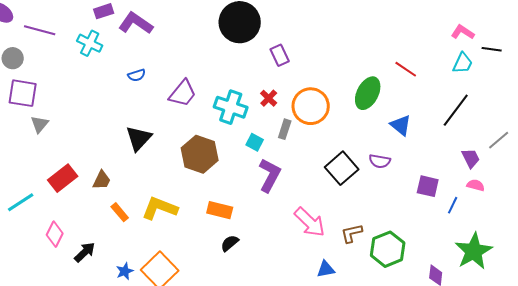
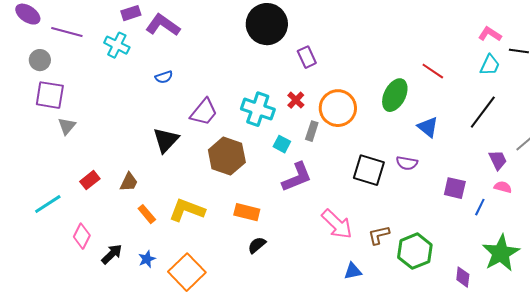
purple trapezoid: (183, 93) -> (204, 112), moved
black square: (342, 168) -> (369, 170), turned -32
purple L-shape: (270, 175) -> (297, 177), turned 40
red rectangle: (63, 178) -> (90, 180), size x0.7
blue star: (125, 271) -> (147, 259), moved

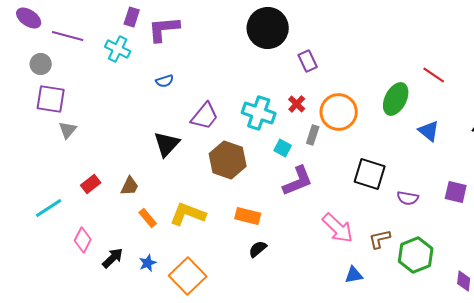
purple rectangle: (131, 13) -> (132, 17), turned -54
purple L-shape: (163, 25) -> (164, 29), turned -40
purple semicircle: (407, 163) -> (408, 198), moved

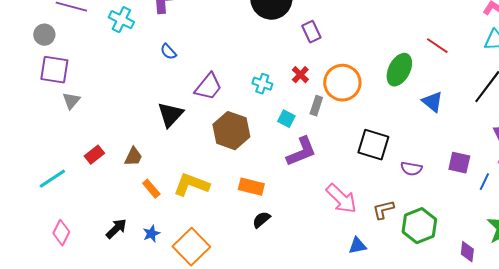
blue semicircle: (165, 81) -> (168, 52), turned 66
cyan cross: (259, 113) -> (262, 84), size x0.6
pink diamond: (83, 240) -> (61, 233), moved

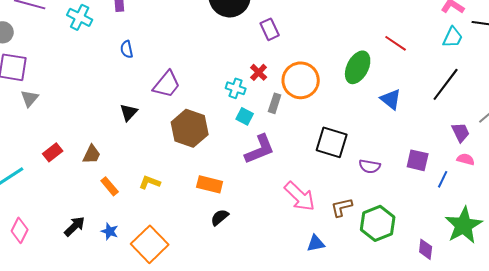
blue semicircle: (168, 52) -> (127, 49), turned 30
cyan cross: (262, 84) -> (236, 88), moved
black triangle: (170, 115) -> (129, 112), size x0.7
yellow L-shape: (191, 185) -> (150, 182), size x0.6
blue star: (151, 234) -> (110, 231), turned -30

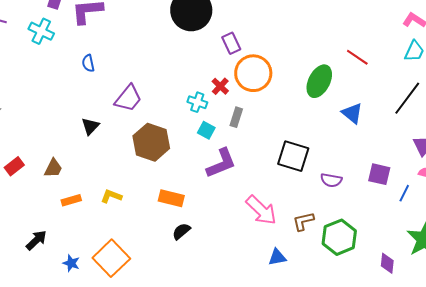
orange circle: (301, 80) -> (253, 73), moved
orange rectangle: (110, 186) -> (71, 200), turned -66
blue star: (110, 231) -> (71, 263), moved

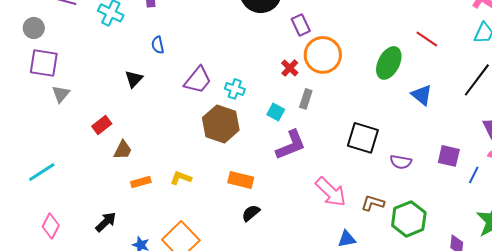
cyan cross: (197, 102) -> (235, 89), moved
black triangle: (90, 126) -> (134, 79), moved
red rectangle: (14, 166) -> (102, 125), moved
brown L-shape: (303, 221) -> (373, 203), turned 30

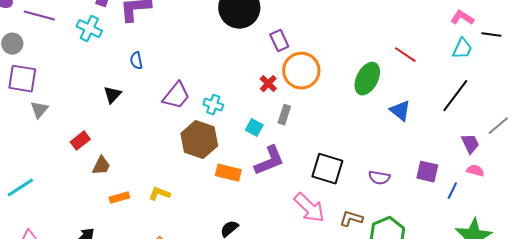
black square: (363, 138) -> (327, 169), moved
orange rectangle: (241, 180) -> (228, 173), moved

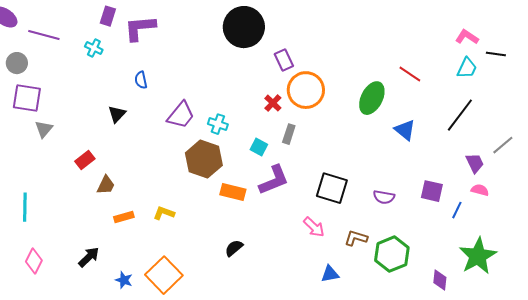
cyan cross: (89, 29) -> (94, 48), size x0.7
cyan line: (20, 188) -> (25, 207), turned -56
pink arrow: (309, 208) -> (314, 227), size x0.7

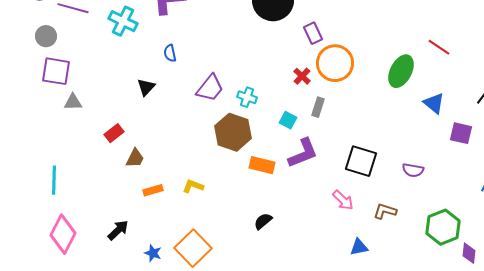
cyan cross: (94, 48) -> (123, 21), size x1.6
gray triangle: (44, 129) -> (73, 102), turned 48
purple square: (432, 191) -> (461, 133), moved
green hexagon: (392, 254) -> (443, 227), moved
pink diamond: (34, 261) -> (63, 234), size x1.5

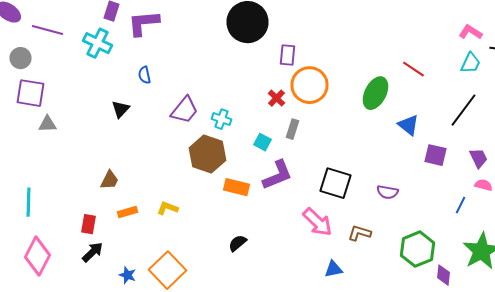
purple rectangle: (313, 33) -> (288, 55), turned 30
red rectangle: (114, 133) -> (88, 224), moved, turned -42
pink arrow: (343, 200) -> (318, 222), size x1.4

